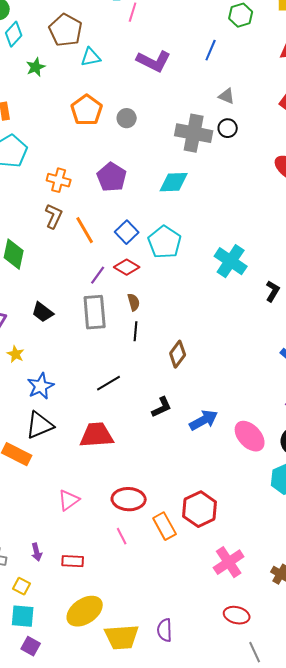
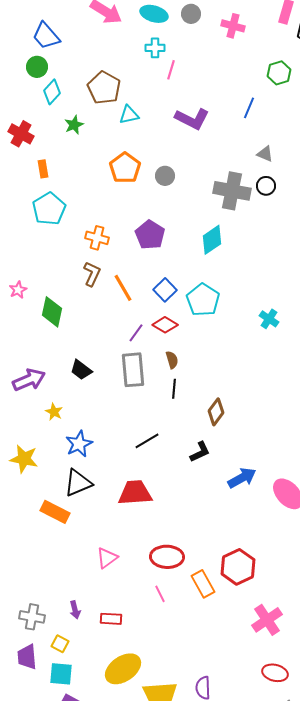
cyan diamond: (174, 182) -> (212, 240), turned -32
cyan cross: (231, 261) -> (269, 319), size x0.6
black L-shape: (162, 407) -> (200, 452), moved

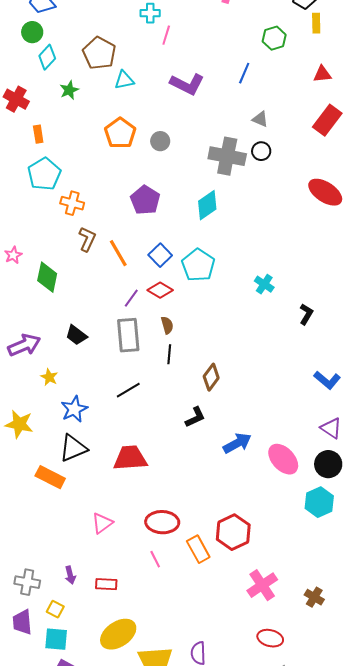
orange cross: (97, 238) -> (72, 203), moved
black line: (147, 441) -> (128, 390), moved

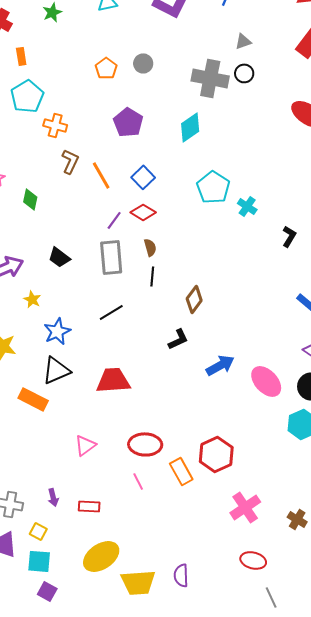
gray triangle: (260, 119) -> (243, 41), turned -42
orange pentagon: (120, 133) -> (106, 68), moved, size x0.7
cyan pentagon: (198, 265) -> (213, 187), moved
green diamond: (47, 277) -> (30, 199), size x0.7

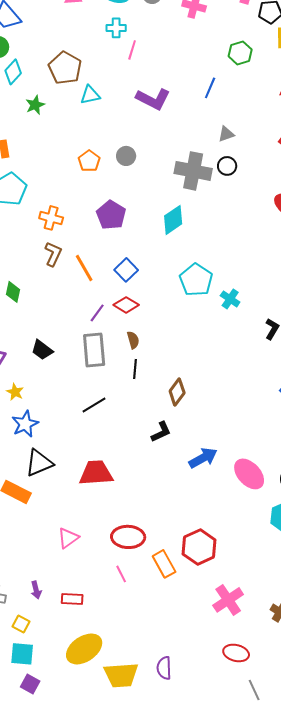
orange cross: (55, 125) -> (51, 218), moved
blue star: (57, 331) -> (25, 424), moved

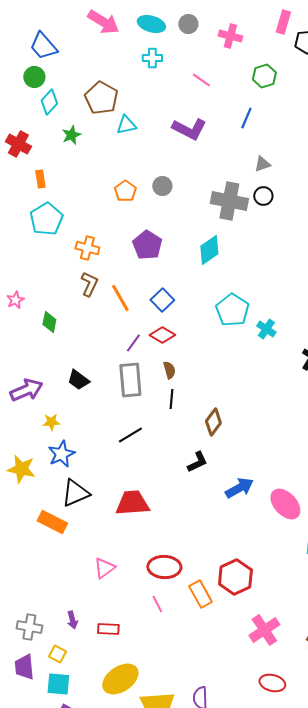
pink line: (132, 50) -> (201, 80), moved, turned -72
green hexagon: (240, 53) -> (264, 76), moved
yellow star: (15, 392) -> (51, 422), turned -30

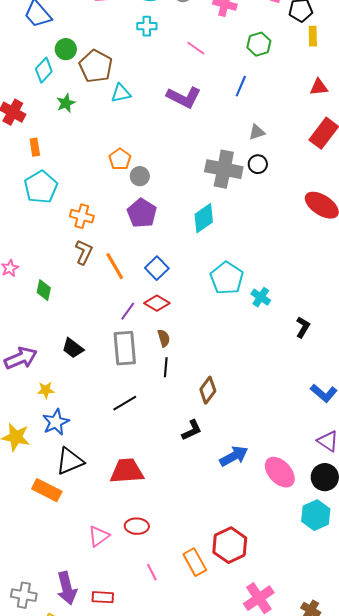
green circle: (34, 77) -> (66, 49), moved
gray circle: (162, 186) -> (140, 176), moved
red ellipse: (164, 567) -> (137, 526), moved, size x0.7
purple arrow: (72, 620) -> (67, 588), size x1.8

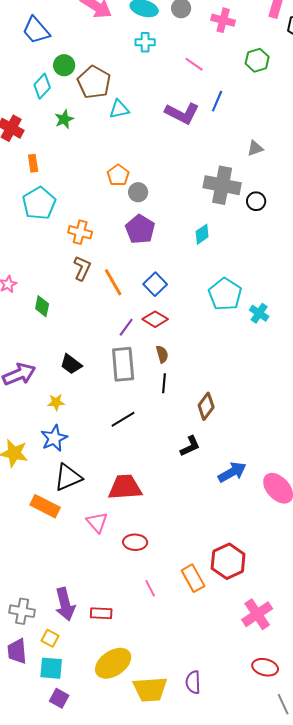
blue line: (241, 86) -> (217, 101), moved
black circle: (258, 164) -> (256, 201), moved
cyan diamond: (204, 218) -> (202, 234), size x0.7
yellow star: (46, 390) -> (56, 402), moved
pink triangle: (99, 536) -> (97, 522), moved, turned -35

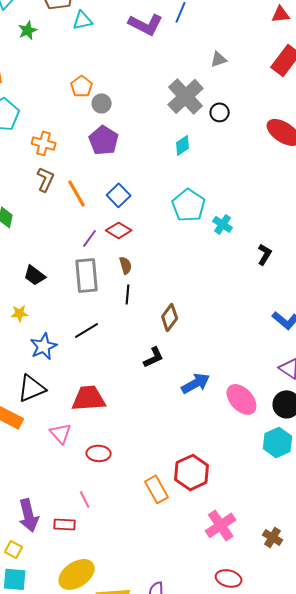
gray cross: (222, 185) -> (186, 96), turned 36
cyan diamond: (202, 234) -> (183, 145), moved
blue star: (54, 438) -> (44, 346), moved
pink line: (150, 588) -> (85, 499), moved

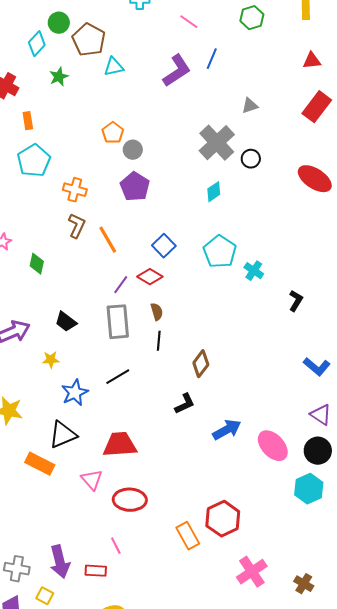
purple L-shape: (146, 24) -> (177, 71), turned -60
blue square: (119, 195) -> (164, 246), moved
red ellipse: (99, 453) -> (130, 500), size x1.4

